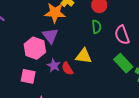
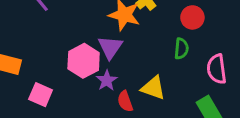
purple star: (54, 66) -> (107, 80), moved
pink square: (28, 76) -> (41, 95), moved

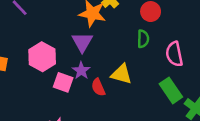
pink hexagon: (84, 61) -> (42, 57), moved
pink square: (41, 95) -> (63, 82), moved

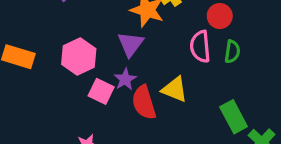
green semicircle: (143, 39) -> (232, 52), moved
pink semicircle: (174, 54) -> (200, 47), moved
red semicircle: (98, 87) -> (144, 102), size x1.5

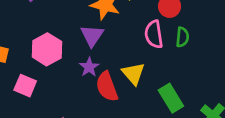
yellow triangle: (175, 89) -> (133, 73), turned 30
pink square: (101, 91) -> (25, 86), moved
green rectangle: (234, 117) -> (171, 98), moved

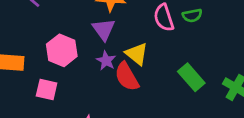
green semicircle: (182, 37) -> (192, 15), turned 84
yellow triangle: (133, 73) -> (137, 54), moved

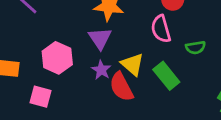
green semicircle: (192, 15) -> (196, 47), moved
green rectangle: (191, 77) -> (166, 76), moved

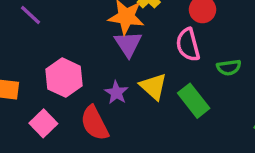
purple triangle: (100, 38) -> (128, 44), moved
red semicircle: (121, 87) -> (95, 123), moved
pink square: (40, 97) -> (43, 123), turned 30

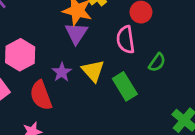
green semicircle: (229, 67) -> (157, 62), turned -54

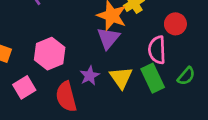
green rectangle: (125, 86) -> (153, 78), moved

